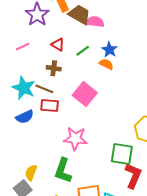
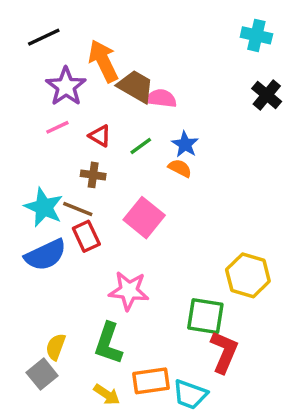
pink line: (23, 47) -> (57, 127), moved
red rectangle: (50, 105) -> (86, 236), turned 60
blue semicircle: (25, 117) -> (45, 255), size x1.4

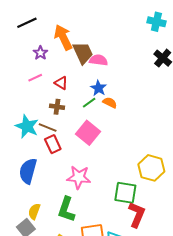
purple star: (66, 86) -> (40, 53), size x0.6
brown trapezoid: (136, 86) -> (83, 53), turned 35
blue star: (185, 144) -> (98, 88), moved
green line: (141, 146) -> (89, 103), moved
blue semicircle: (45, 255) -> (28, 171), moved, turned 130

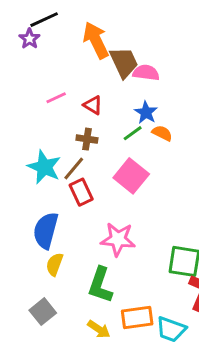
purple star: (40, 53) -> (29, 39), moved
brown line: (48, 127) -> (74, 169), turned -72
yellow semicircle: (34, 211) -> (55, 264), moved

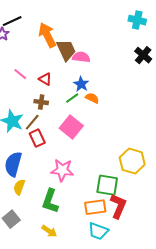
pink line: (56, 98) -> (20, 74), turned 64
orange rectangle: (137, 317) -> (95, 207), moved

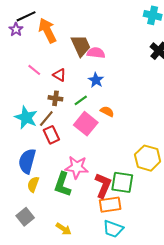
orange arrow: (47, 35) -> (47, 30), moved
green line: (72, 98) -> (81, 100), moved
orange semicircle: (92, 98) -> (107, 111), moved
green L-shape: (50, 201) -> (63, 184), moved
red L-shape: (118, 206) -> (103, 185), moved

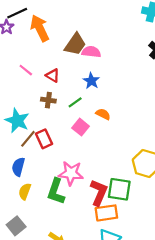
brown trapezoid: (81, 46) -> (75, 44), turned 60
brown line: (46, 119) -> (28, 139), moved
pink square: (86, 124) -> (81, 127), size x0.7
blue semicircle: (27, 161) -> (18, 167), size x0.7

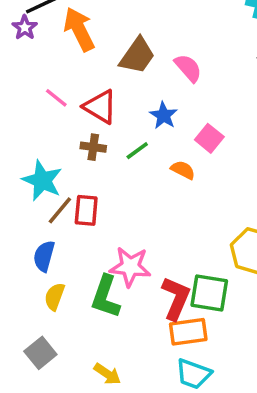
pink semicircle: (91, 52) -> (188, 68), moved, turned 42
red triangle: (53, 75) -> (100, 107), size x1.5
pink square: (81, 127) -> (209, 138), moved
red rectangle: (44, 139) -> (86, 210), turned 30

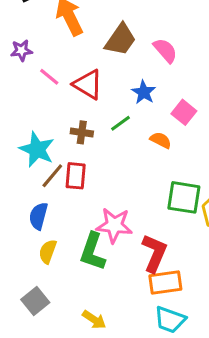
purple star: (25, 28) -> (21, 50), moved, turned 30
brown cross: (93, 147) -> (82, 132), moved
green square: (209, 293) -> (184, 197), moved

